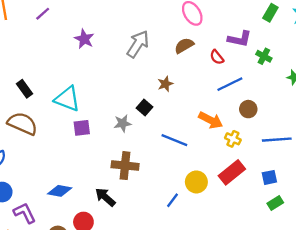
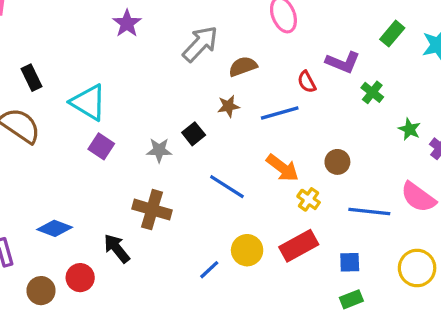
brown semicircle: (184, 46) -> (243, 66), moved
blue line: (230, 84) -> (280, 113), moved
purple square: (82, 128) -> (101, 146), turned 30

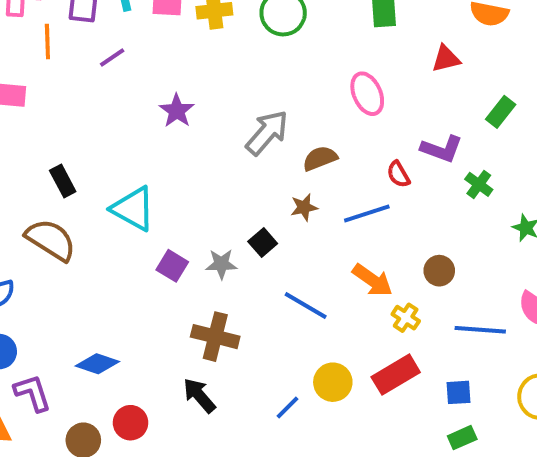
purple square: (101, 146) -> (172, 266), moved
black arrow: (117, 248) -> (199, 395), moved

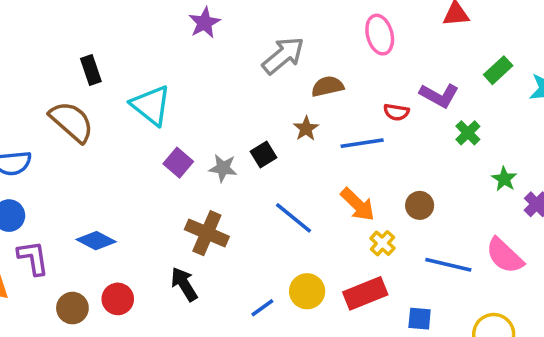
red semicircle: (398, 174) -> (396, 112), turned -60
brown star: (304, 207) -> (306, 129), turned -30

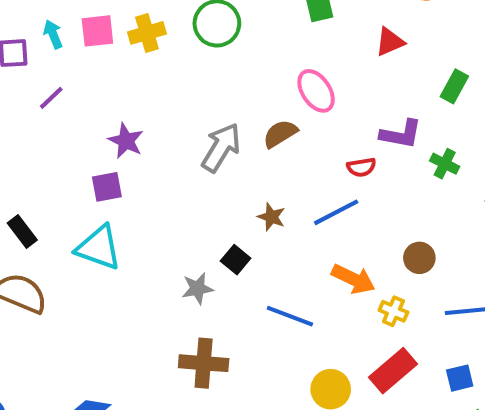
brown semicircle: (327, 86) -> (280, 134), moved
purple square: (178, 163) -> (107, 187), moved, turned -32

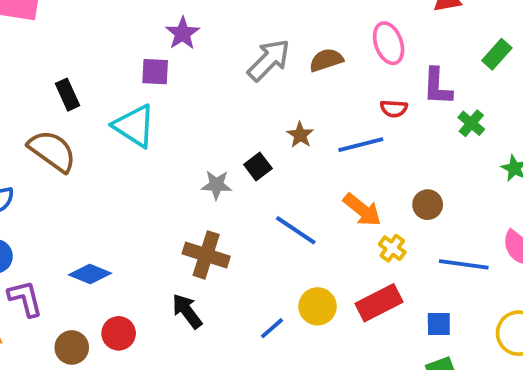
pink ellipse: (316, 91) -> (389, 43), moved
purple L-shape: (401, 134) -> (437, 87), turned 69

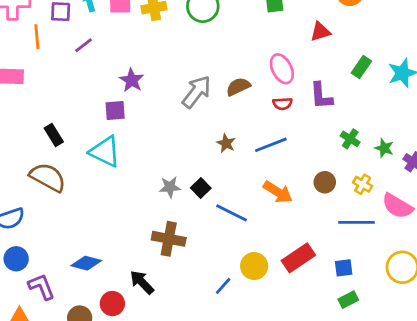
red semicircle: (394, 109) -> (282, 104), moved
green cross: (471, 123) -> (350, 139), moved
black square: (258, 167) -> (201, 188), moved
yellow cross: (392, 248) -> (363, 184), moved
black arrow: (187, 311) -> (142, 282), moved

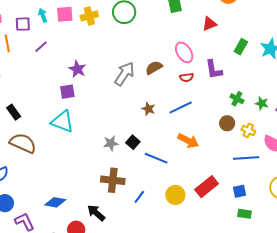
black rectangle: (54, 135) -> (14, 112), moved
brown circle: (325, 182) -> (227, 123), moved
blue line: (223, 286) -> (139, 197), moved
green rectangle: (348, 300) -> (245, 214), turned 40

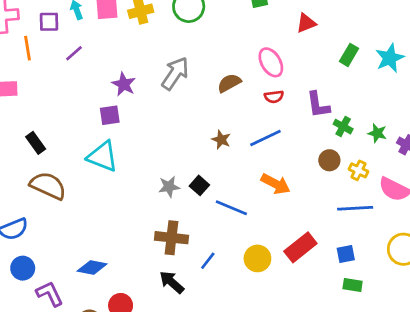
purple L-shape: (214, 70) -> (318, 105), moved
gray arrow: (124, 74) -> (175, 73), moved
black arrow: (96, 213) -> (172, 282), moved

